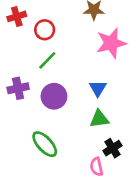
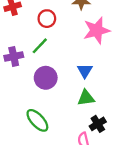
red circle: (45, 30) -> (47, 19), moved
purple cross: (18, 88) -> (14, 56), moved

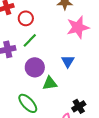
red circle: (47, 19) -> (26, 18), moved
green triangle: (86, 98) -> (50, 83), moved

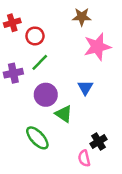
green triangle: (50, 83) -> (64, 114), turned 42

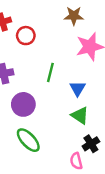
green line: (40, 62) -> (50, 72), moved, turned -30
purple circle: (46, 95) -> (23, 104), moved
green triangle: (64, 114) -> (80, 116), moved

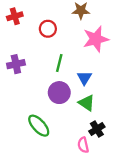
red circle: (26, 36) -> (48, 29), moved
purple circle: (23, 104) -> (59, 93), moved

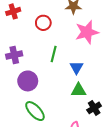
purple circle: (59, 93) -> (28, 81), moved
green triangle: (87, 103) -> (79, 90), turned -35
black cross: (97, 129) -> (94, 108), moved

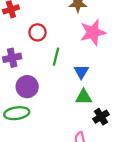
red circle: (43, 23) -> (37, 32), moved
green ellipse: (35, 111) -> (17, 113), moved, turned -55

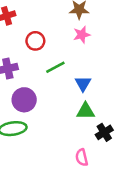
pink star: (93, 32) -> (82, 35), moved, size x0.6
green line: (56, 57) -> (55, 67), turned 48

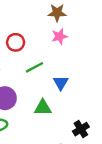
green triangle: (85, 111) -> (43, 108), moved

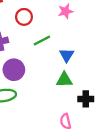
green triangle: (43, 108) -> (64, 80), moved
black cross: (81, 129) -> (86, 99), turned 32

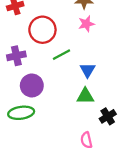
red circle: (24, 17) -> (42, 30), size x1.5
black cross: (86, 99) -> (108, 116), turned -32

